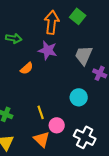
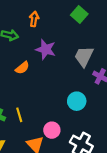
orange arrow: (52, 22) -> (34, 19), moved, size x0.6
yellow line: (41, 112) -> (19, 115), moved

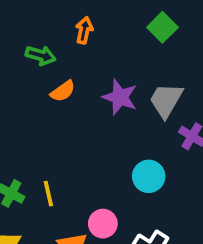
purple star: (46, 49) -> (120, 97), moved
orange semicircle: (22, 68) -> (63, 91), moved

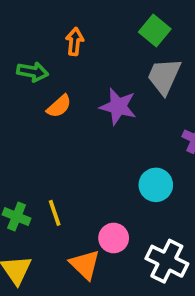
gray trapezoid: (166, 100) -> (164, 76), moved

